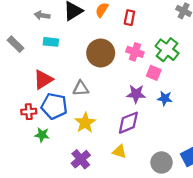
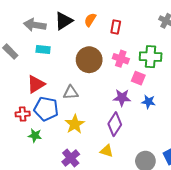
gray arrow: (42, 15) -> (35, 25), size x1.5
green cross: (167, 50) -> (151, 57), turned -35
purple diamond: (128, 123) -> (115, 124), turned -35

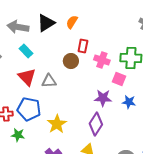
red rectangle: (116, 27) -> (83, 46), moved
cyan rectangle: (43, 49) -> (26, 51), turned 40
brown circle: (89, 60) -> (71, 61), size x0.6
red triangle: (36, 84) -> (27, 77), moved, turned -42
gray triangle: (71, 92) -> (49, 81), moved

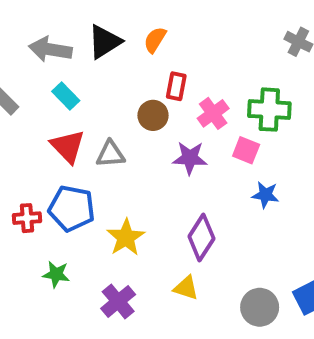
pink cross: (102, 60) -> (213, 113), turned 35
purple star: (103, 98) -> (190, 158), moved
green star: (18, 135) -> (56, 274), moved

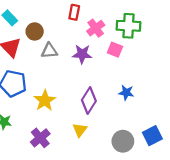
brown circle: (153, 115) -> (35, 31), moved
gray triangle: (110, 154) -> (49, 51), moved
blue star: (265, 195) -> (126, 93), moved
yellow triangle: (186, 288) -> (80, 130), turned 49

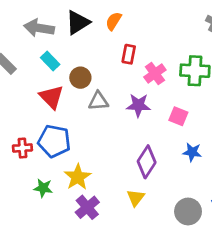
pink square: (115, 50) -> (178, 116), moved
yellow star: (45, 101) -> (78, 177), moved

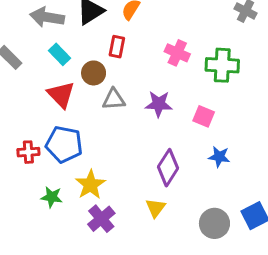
red rectangle: (129, 54) -> (117, 47), moved
pink cross: (155, 74) -> (177, 53), moved, turned -30

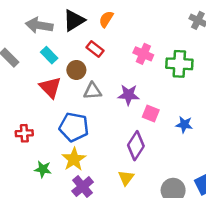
red rectangle: (117, 47) -> (95, 49), turned -63
pink square: (204, 116) -> (151, 113), moved
blue pentagon: (64, 144) -> (74, 127), moved
blue star: (219, 157) -> (184, 125), moved

